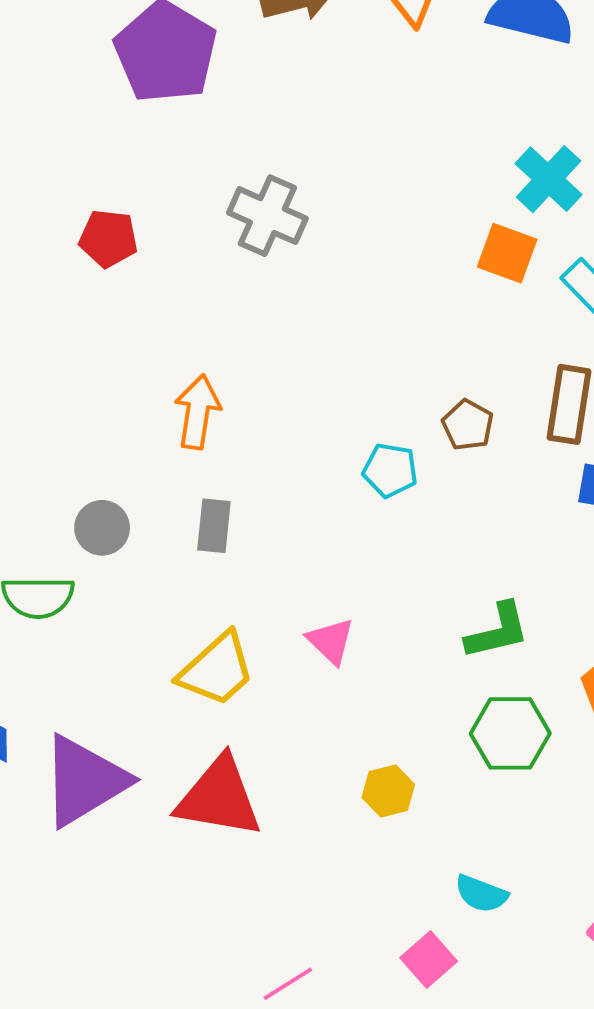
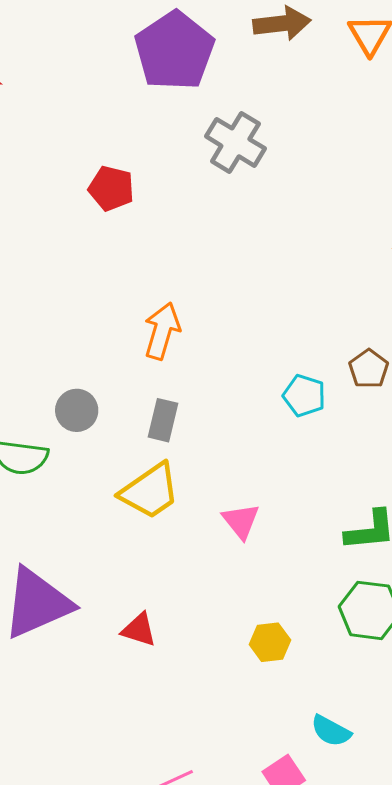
gray cross: (267, 216) -> (235, 142), moved
yellow trapezoid: (217, 670) -> (150, 491), moved
red triangle: (219, 797) -> (139, 630), size x0.5

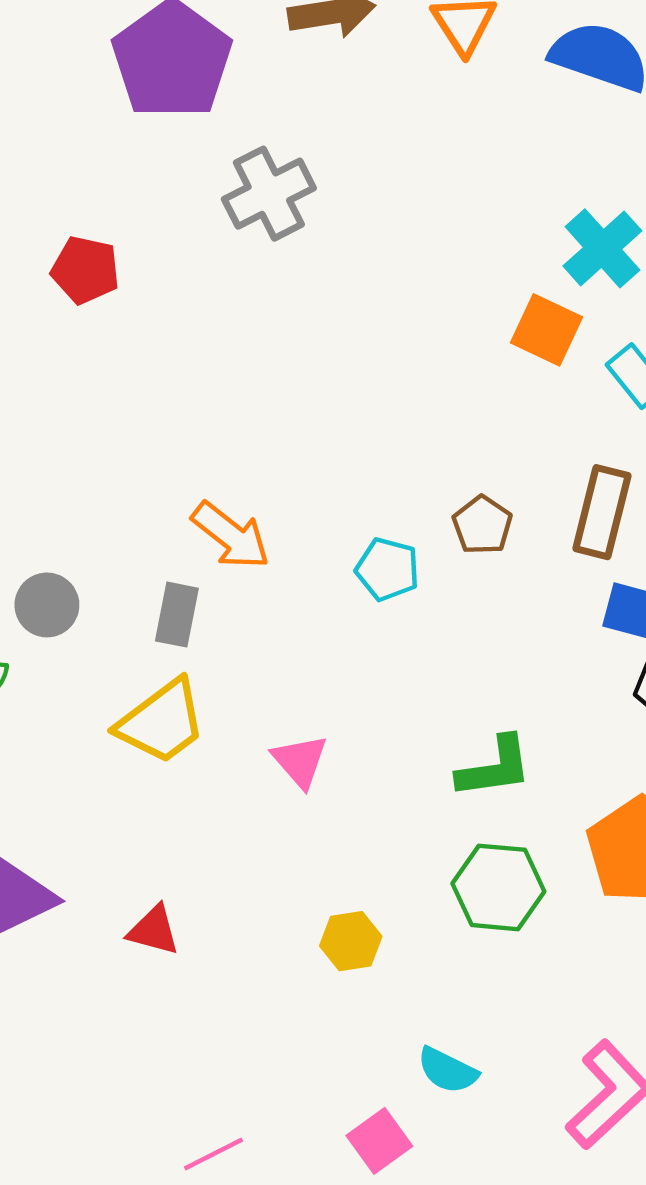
gray cross: (235, 142) -> (269, 194), turned 34
orange arrow: (162, 331) -> (231, 536), moved, turned 114

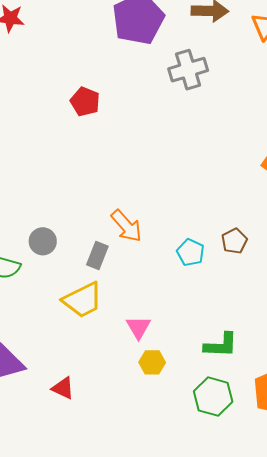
gray cross: (269, 194) -> (188, 70), moved
yellow hexagon: (351, 941) -> (152, 362), moved

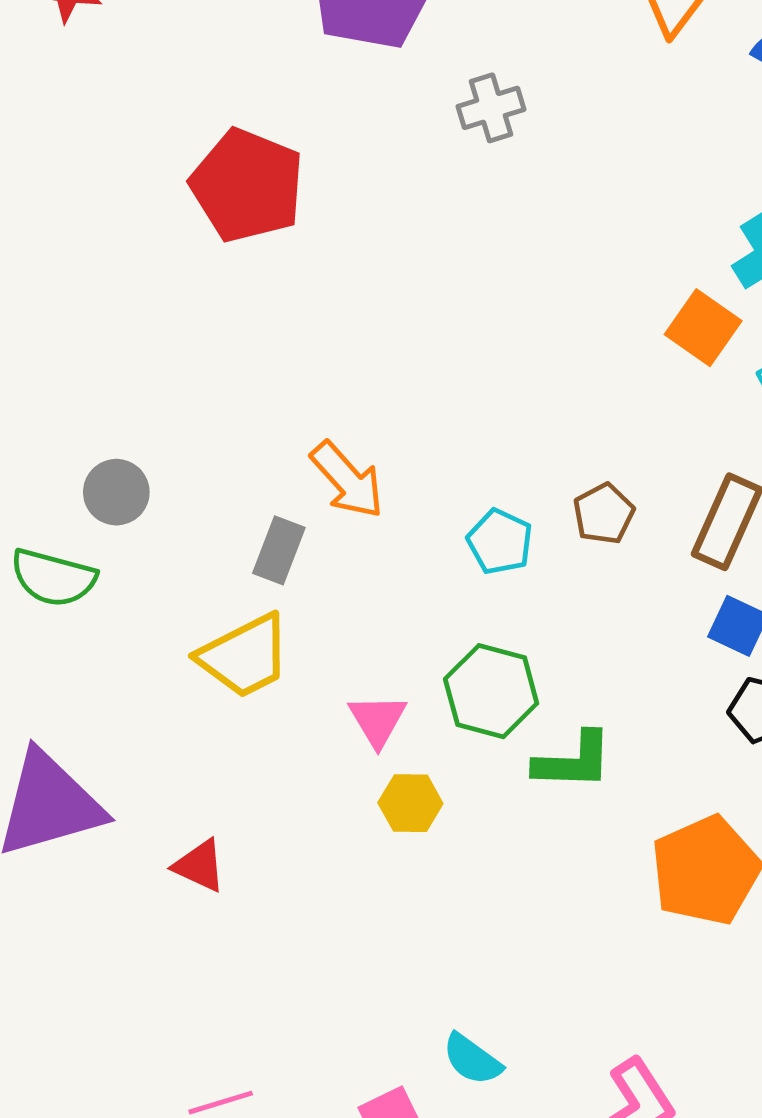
gray cross: (188, 70) -> (491, 108), size x0.7
red pentagon: (85, 102) -> (247, 186), size x1.6
gray circle: (43, 241) -> (116, 492), moved
green hexagon: (213, 397) -> (491, 691), moved

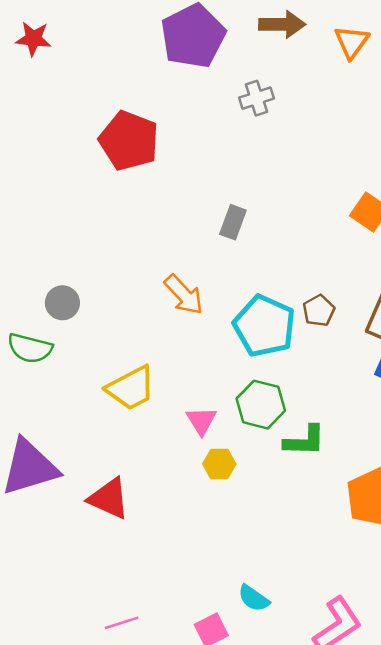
cyan pentagon: (500, 542) -> (264, 326), size x1.8
gray rectangle: (279, 550) -> (233, 222), moved
red triangle: (200, 866) -> (109, 498), size x1.5

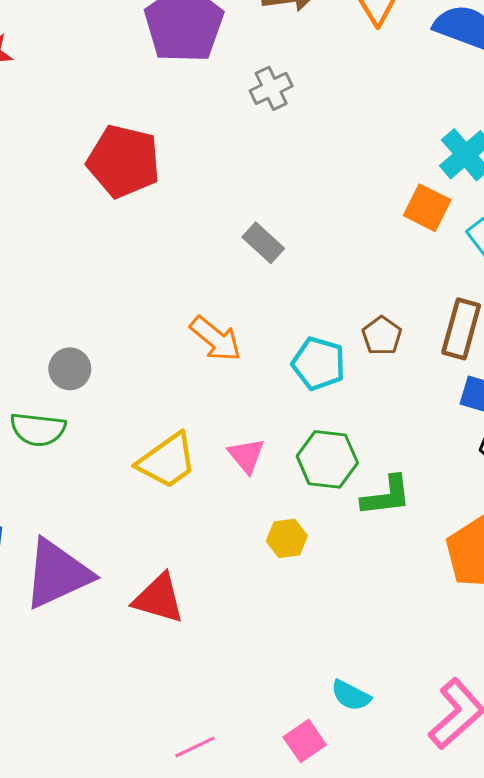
gray rectangle: (233, 222) -> (263, 243), turned -60
cyan pentagon: (264, 326) -> (319, 363), size x0.7
pink triangle: (201, 421) -> (246, 456), moved

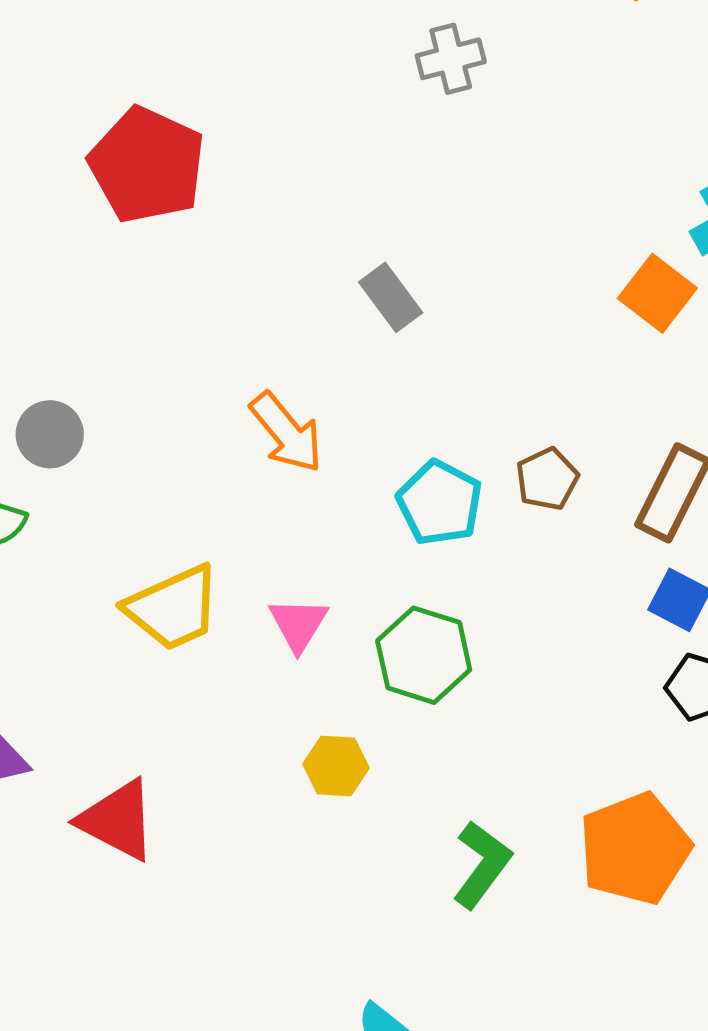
red pentagon: (124, 161) -> (147, 165), moved
green L-shape: (386, 496) -> (482, 865), moved, turned -58

